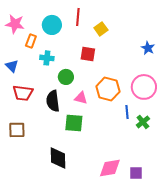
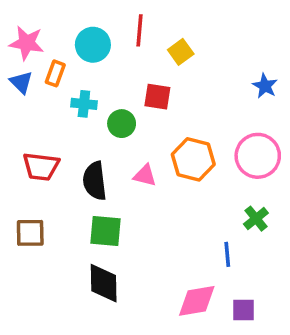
blue triangle: (12, 66) -> (21, 82), moved
green circle: (66, 77) -> (122, 124), moved
blue line: (127, 112) -> (227, 254), moved
green square: (74, 123) -> (105, 231), moved

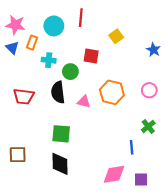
yellow square: (181, 52) -> (116, 36), moved
pink circle: (258, 156) -> (149, 90), size x0.6
black semicircle: (95, 181) -> (58, 92), moved
brown square: (30, 233) -> (18, 155), moved

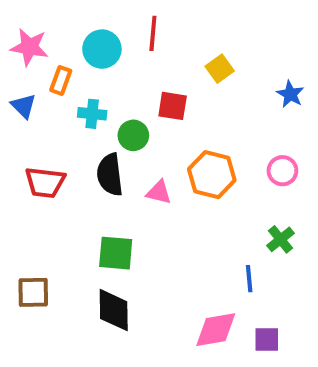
blue triangle: (12, 48) -> (23, 106), moved

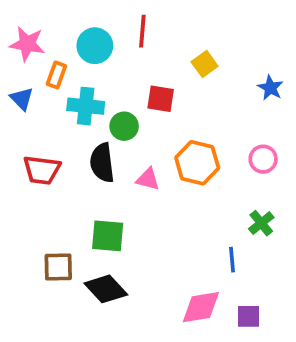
cyan cross: (92, 114) -> (86, 106), size x1.4
brown square: (33, 292) -> (58, 267), moved
black diamond: (114, 310) -> (106, 289), turned -42

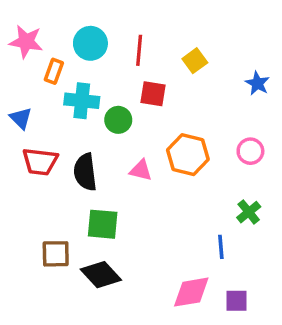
red line: (142, 31) -> (139, 50), moved
blue triangle: (22, 99) -> (21, 118), moved
black semicircle: (102, 163) -> (85, 172), moved

